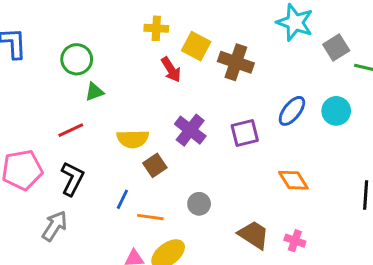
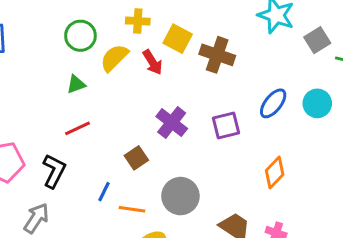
green circle: (77, 59) -> (80, 36), moved
red line: (71, 130) -> (78, 128), moved
yellow semicircle: (133, 139) -> (114, 58), moved, turned 136
orange diamond: (293, 180) -> (275, 173), turned 76
gray circle: (199, 204) -> (180, 196), size x1.6

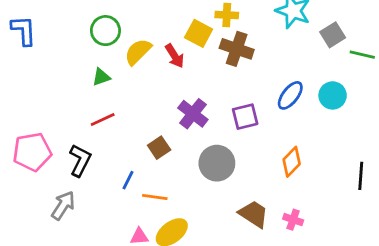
yellow cross: (138, 21) -> (227, 15), moved
gray circle: (180, 196) -> (217, 163), moved

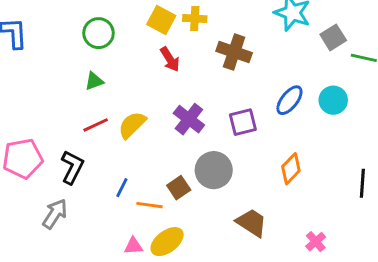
yellow cross: (227, 15) -> (195, 19), moved
yellow square: (199, 33) -> (161, 20), moved
yellow semicircle: (138, 52) -> (132, 125), moved
brown square: (159, 148) -> (179, 188), moved
pink cross: (293, 220) -> (316, 242), moved, turned 30

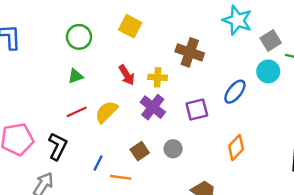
yellow cross: (195, 19) -> (158, 77), moved
red arrow: (170, 59) -> (127, 75), moved
cyan circle: (333, 100) -> (268, 71), moved
gray circle: (214, 170) -> (173, 149), size x0.6
brown square: (179, 188) -> (140, 151), moved

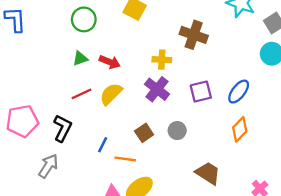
red arrow: (127, 75) -> (110, 62), moved, turned -36
blue ellipse: (235, 92) -> (239, 92), moved

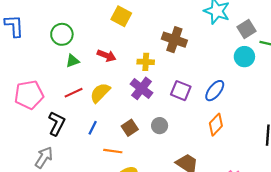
green circle: (84, 19) -> (62, 34), moved
red arrow: (110, 62) -> (106, 56), moved
purple square: (201, 92) -> (181, 91), turned 36
pink pentagon: (22, 121) -> (29, 95), moved
blue line: (103, 145) -> (93, 128), moved

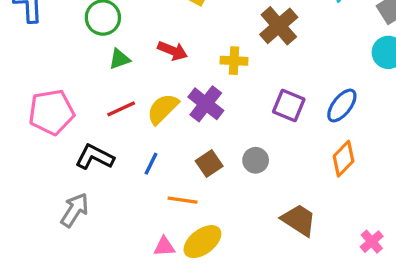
brown cross: (174, 40) -> (279, 26), turned 30
purple cross: (141, 88) -> (206, 104), moved
black L-shape: (57, 123) -> (95, 157), turned -90

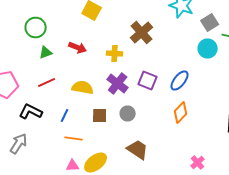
purple cross: (206, 104) -> (118, 84), moved
yellow semicircle: (163, 109) -> (83, 88), moved, turned 55
brown square: (209, 164) -> (100, 116), turned 35
orange line: (183, 200) -> (74, 138), moved
brown trapezoid: (299, 220) -> (138, 150), moved

